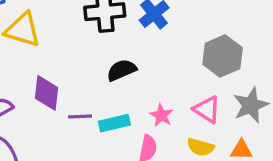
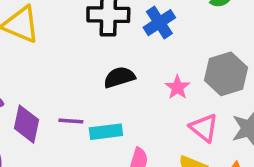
purple diamond: (47, 93) -> (26, 124), moved
pink star: (161, 115) -> (177, 87), moved

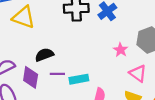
black semicircle: (119, 77) -> (44, 55), moved

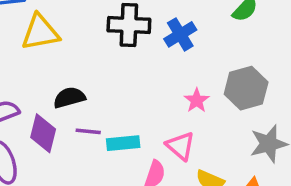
yellow triangle: (24, 17) -> (40, 32), turned -35
pink triangle: (138, 73) -> (180, 146), moved

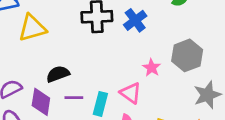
cyan rectangle: (123, 143) -> (100, 104), turned -65
pink triangle: (180, 146) -> (131, 93), moved

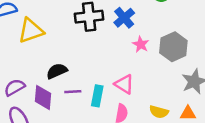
pink star: (152, 68) -> (141, 44), moved

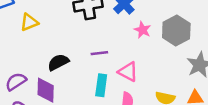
yellow triangle: (31, 31) -> (29, 22), size x0.7
purple line: (73, 92) -> (99, 53), moved

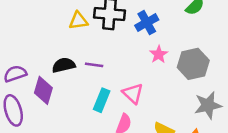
yellow triangle: (29, 22) -> (78, 21), moved
purple line: (99, 53) -> (94, 65), moved

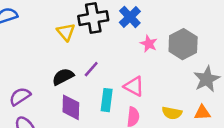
yellow triangle: (78, 21) -> (66, 32), turned -48
purple line: (94, 65) -> (91, 69), turned -42
purple diamond: (43, 90) -> (71, 107), moved

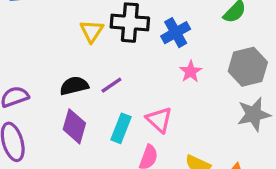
gray hexagon: (183, 44) -> (248, 67), moved
gray star: (207, 79) -> (254, 114), moved

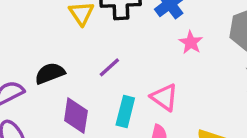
black semicircle: (74, 86) -> (50, 73), moved

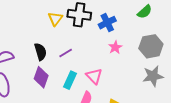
black semicircle: (50, 73) -> (40, 52), moved, turned 84

